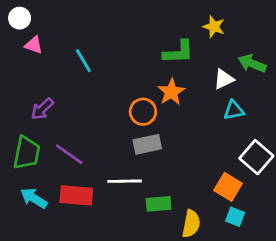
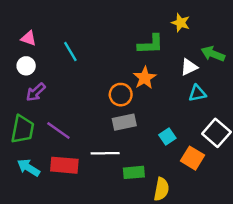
white circle: (20, 18) -> (26, 66), moved
cyan square: (235, 217) -> (167, 136), moved, turned 35

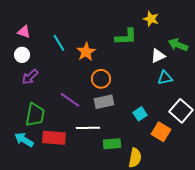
orange star: (145, 78) -> (86, 52), moved
green trapezoid: (22, 129) -> (35, 115), moved
purple line: (58, 131) -> (70, 100), moved

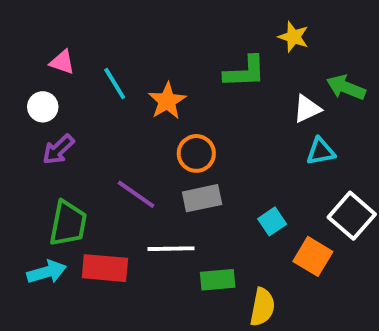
pink triangle: (24, 32) -> (62, 62), moved
cyan arrow: (24, 140) -> (47, 272), turned 132

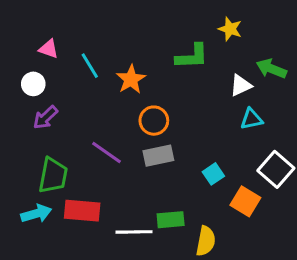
white line: (171, 249) -> (134, 232), moved

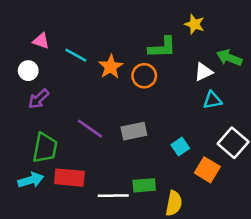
cyan line: (90, 66) -> (76, 55), turned -30
orange circle: (154, 121) -> (144, 76), moved

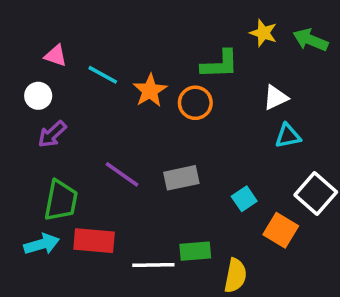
green arrow: (229, 58) -> (310, 40), moved

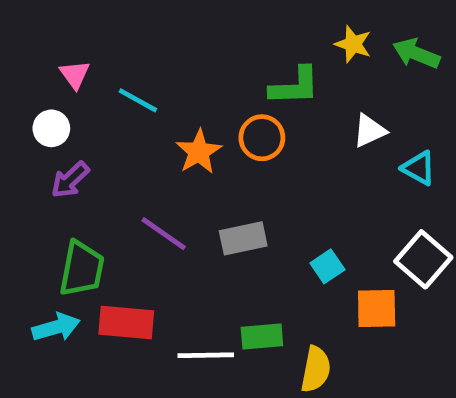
pink triangle: (56, 56) -> (75, 75), turned 35
orange star: (150, 91) -> (199, 152), moved
cyan triangle: (288, 136) -> (419, 168), moved, turned 40
orange square: (281, 230) -> (377, 308), turned -32

